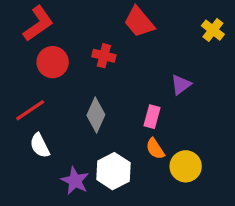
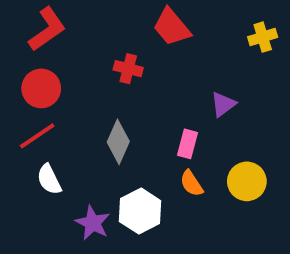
yellow cross: (213, 30) -> (263, 37), turned 35
red circle: (53, 62) -> (41, 88), moved
yellow circle: (186, 166) -> (247, 181), moved

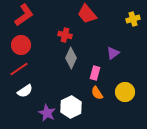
gray diamond: (118, 142) -> (71, 58), moved
white semicircle: (49, 179) -> (25, 91), turned -98

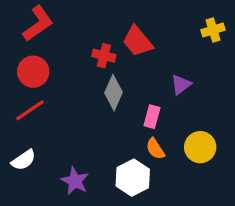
red trapezoid: (87, 14) -> (138, 41), moved
white semicircle: (25, 91) -> (24, 160), moved
white hexagon: (71, 107) -> (133, 178), moved

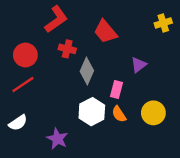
red L-shape: (38, 24) -> (56, 19), moved
red cross: (104, 56) -> (67, 49), moved
white hexagon: (133, 178) -> (92, 112), moved

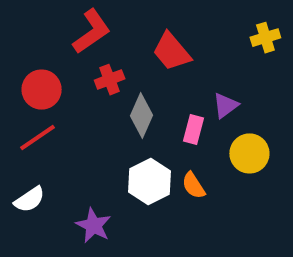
red cross: (67, 49) -> (110, 80), turned -35
pink rectangle: (116, 89) -> (193, 129), moved
yellow circle: (153, 113) -> (249, 153), moved

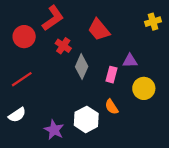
red cross: (110, 80) -> (63, 46), turned -35
red circle: (42, 90) -> (24, 37), moved
purple triangle: (225, 106) -> (130, 61), turned 35
white hexagon: (149, 181) -> (86, 119), moved

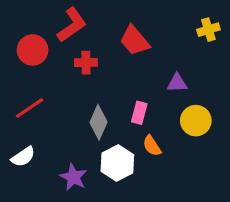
red cross: (63, 46) -> (86, 63), turned -35
gray diamond: (82, 67) -> (99, 122), moved
pink rectangle: (112, 75) -> (139, 113), moved

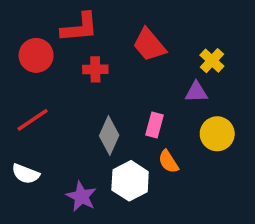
red L-shape: (72, 25) -> (80, 28), turned 30
yellow cross: (208, 30) -> (212, 61), moved, turned -30
white semicircle: (23, 157) -> (26, 174), turned 55

